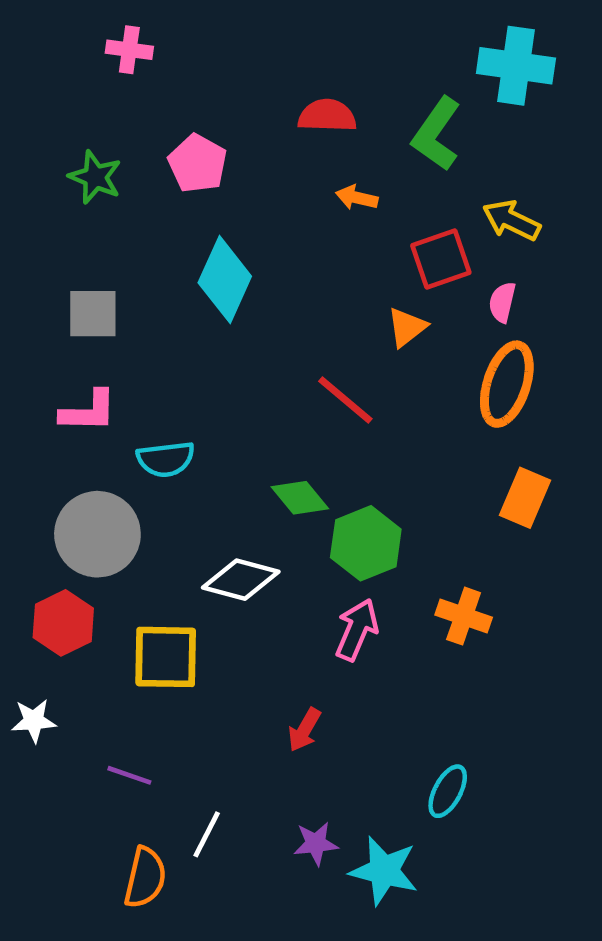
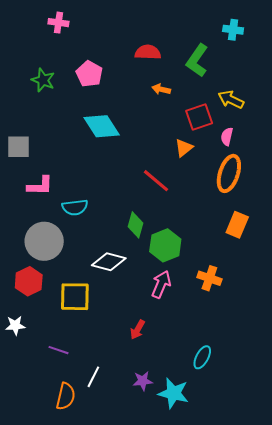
cyan cross: (516, 66) -> (233, 30), size x0.6
cyan diamond: (225, 279) -> (102, 126), turned -57
gray square: (93, 314) -> (18, 147), moved
green diamond: (300, 498) -> (135, 225), turned 55

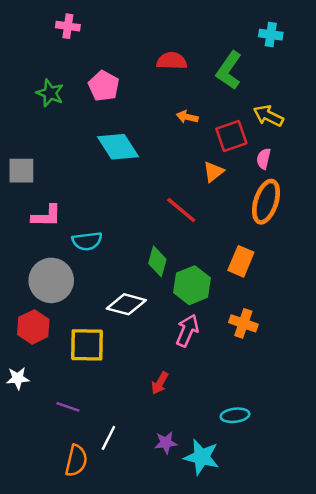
orange arrow: (161, 89) -> (187, 117), moved
orange rectangle: (237, 225) -> (241, 261), moved
cyan ellipse: (202, 357) -> (235, 415), turned 55

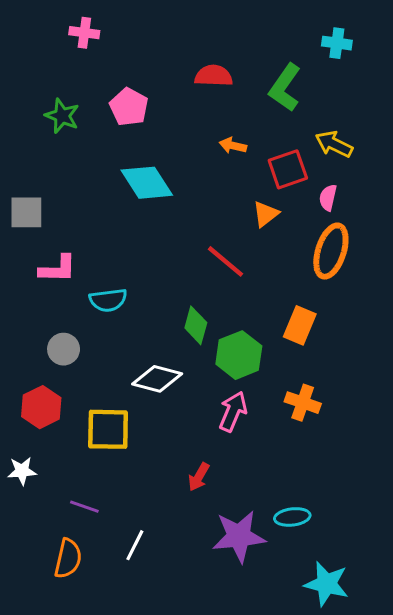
gray circle: (51, 280) -> (64, 349), size x0.6
purple star: (166, 443) -> (239, 536), moved, size x1.8
cyan star: (202, 457) -> (326, 584), moved
orange semicircle: (76, 461) -> (68, 559), moved

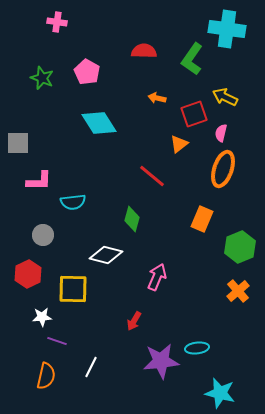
cyan cross: (337, 43) -> (227, 29), size x1.8
green hexagon: (239, 355) -> (240, 247), moved
orange cross: (303, 403) -> (238, 291), moved, turned 30
white star: (22, 471) -> (42, 317), moved

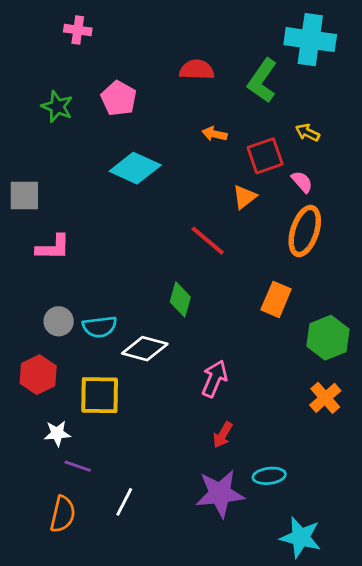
yellow arrow: (225, 97) -> (307, 133), size x0.7
cyan diamond: (99, 123) -> (135, 168), turned -33
pink semicircle: (221, 133) -> (302, 182), turned 126
cyan semicircle: (73, 202) -> (100, 327), moved
red arrow: (134, 321) -> (223, 435), moved

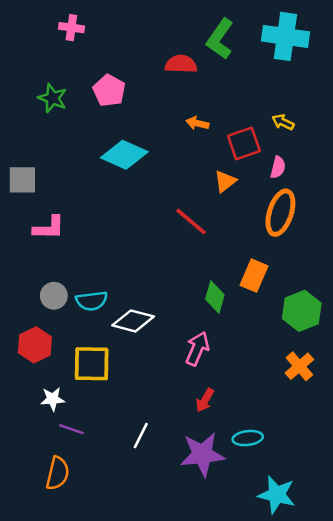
green L-shape: (262, 81) -> (220, 39), moved
pink semicircle: (302, 182) -> (278, 167), turned 55
green diamond: (180, 299) -> (215, 297), moved
white line: (124, 502) -> (141, 435), moved

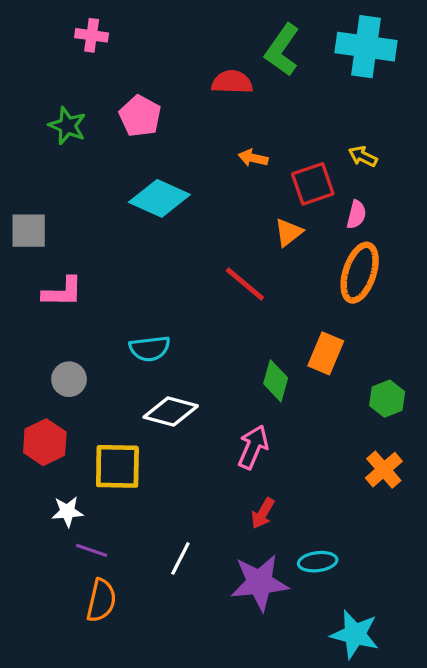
cyan semicircle: (92, 301) -> (150, 349), moved
green hexagon: (302, 311) -> (387, 399), size x0.7
orange semicircle: (58, 473) -> (101, 600), moved

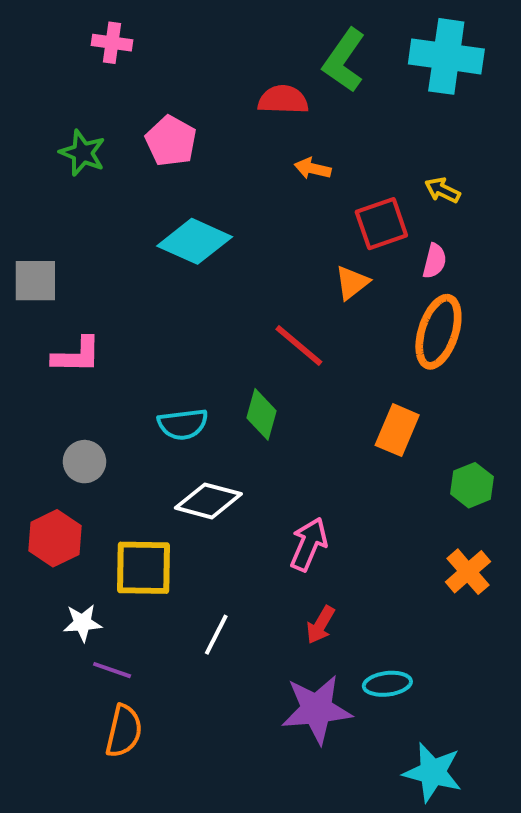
orange arrow: (253, 158) -> (313, 169), moved
green diamond: (276, 381) -> (261, 414), moved
white line: (180, 558) -> (216, 635), moved

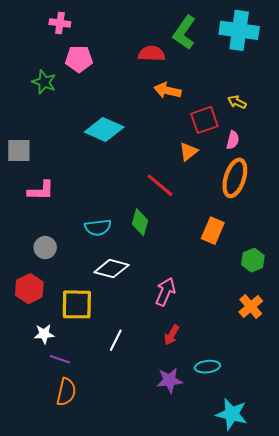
pink pentagon: (171, 141) -> (79, 59), moved, turned -30
orange arrow: (313, 169) -> (167, 90), size x1.4
purple star: (317, 709) -> (170, 380), size x0.7

